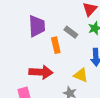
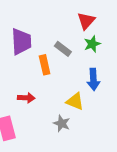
red arrow: (41, 72) -> (26, 98), size x0.6

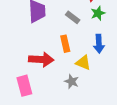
orange rectangle: (45, 65) -> (65, 44), moved
red arrow: (26, 98) -> (41, 59), size x1.6

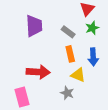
orange rectangle: (65, 44) -> (70, 54), moved

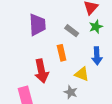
orange rectangle: (70, 54) -> (62, 53), moved
red arrow: (38, 72) -> (41, 71), turned 75

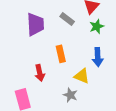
gray rectangle: (72, 31) -> (67, 19), moved
red arrow: (41, 71) -> (40, 73), size x0.7

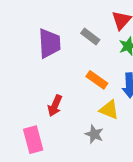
orange rectangle: (61, 54) -> (97, 80), moved, turned -42
red arrow: (40, 73) -> (55, 106), turned 35

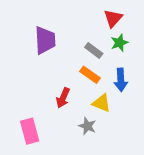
gray rectangle: (90, 37) -> (94, 50), moved
red arrow: (55, 106) -> (63, 98), moved

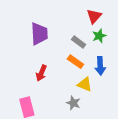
red arrow: (63, 98) -> (41, 73), moved

